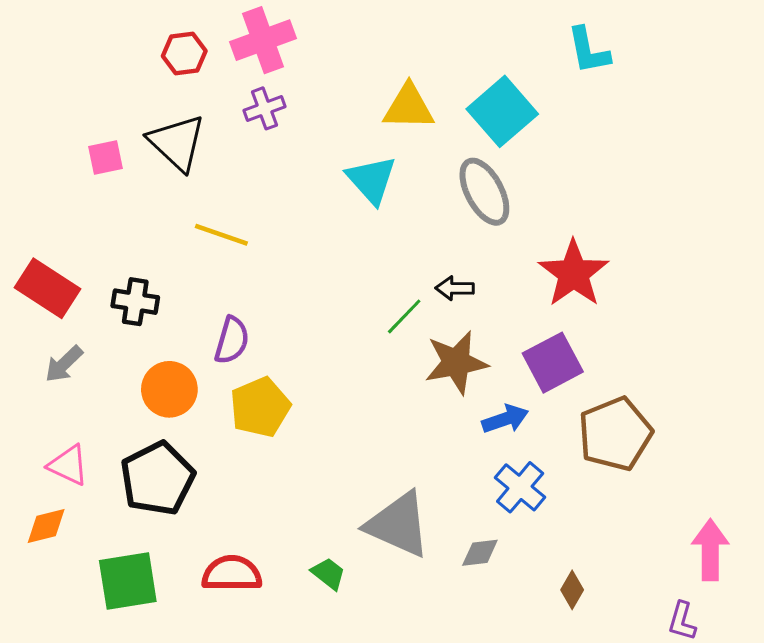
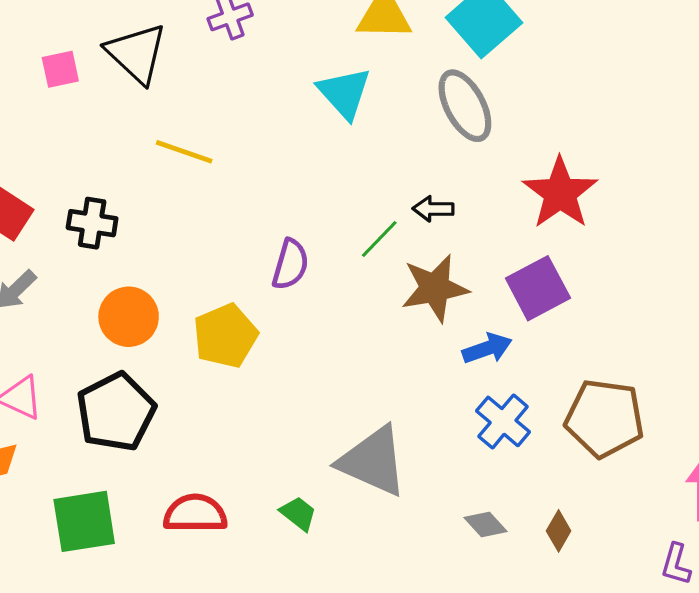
purple semicircle: (232, 340) -> (290, 264), moved
brown pentagon: (615, 434) -> (605, 418), moved, turned 30
gray diamond: (480, 553) -> (486, 525), moved, turned 54

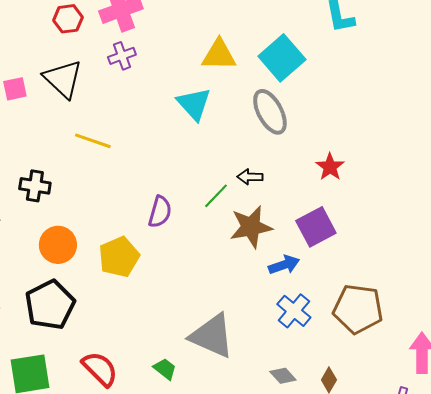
red star: (560, 193) -> (330, 167), size x0.6
red semicircle: (195, 513) -> (100, 369), turned 45

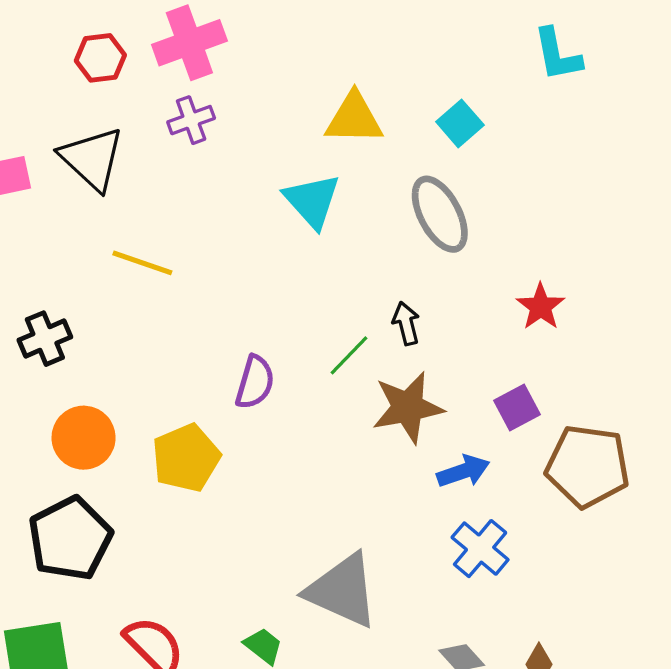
cyan square: (282, 58) -> (460, 123), size x0.6
black arrow: (250, 177) -> (406, 323), turned 75
black cross: (35, 186) -> (45, 339), turned -32
purple square: (316, 227) -> (517, 407), size x0.7
brown pentagon: (358, 309) -> (588, 466), moved

